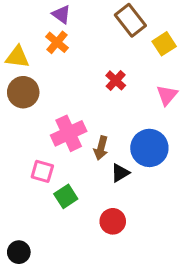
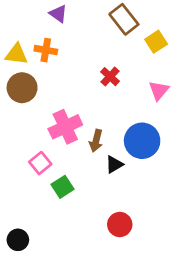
orange cross: (57, 42) -> (46, 50), moved, turned -30
pink square: (42, 171) -> (40, 163), turned 35
red circle: (113, 221) -> (120, 224), moved

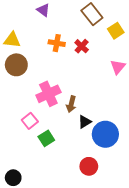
orange cross: (46, 50) -> (57, 43), moved
red cross: (110, 77) -> (82, 46), moved
blue circle: (142, 141) -> (105, 134), moved

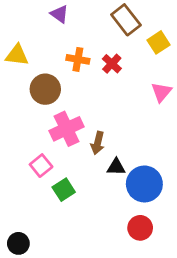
brown circle: (16, 65) -> (45, 89), moved
black triangle: (85, 122) -> (116, 167), turned 32
red circle: (89, 166) -> (140, 228), moved

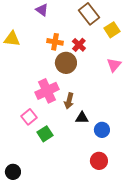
brown circle: (45, 89) -> (66, 63), moved
blue circle: (144, 184) -> (102, 130), size x0.6

